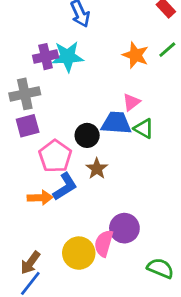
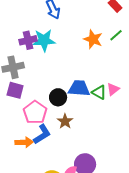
pink triangle: (131, 102) -> (113, 89), moved
purple square: (28, 126) -> (15, 90), turned 30

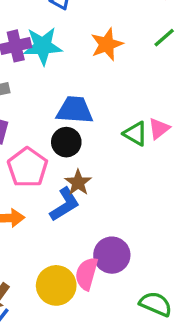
orange star: (93, 39) -> (107, 44), moved, turned 30
blue trapezoid: (79, 88) -> (75, 110), moved
blue L-shape: (42, 134) -> (65, 204), moved

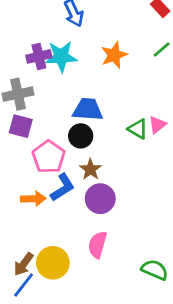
blue L-shape: (65, 204) -> (63, 187), moved
purple circle: (112, 255) -> (100, 199), moved
yellow circle: (56, 285) -> (53, 263), moved

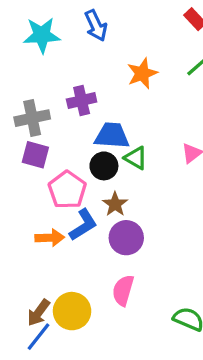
purple cross: (39, 56) -> (82, 101), moved
cyan star: (61, 56) -> (42, 35), moved
green triangle: (138, 129) -> (136, 158), moved

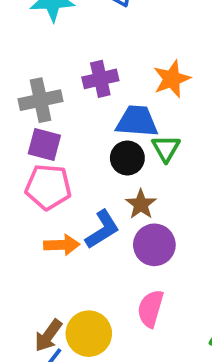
orange star: (142, 73) -> (172, 79), moved
green triangle: (136, 158) -> (166, 148), turned 30
pink pentagon: (67, 190) -> (48, 187), moved, turned -30

